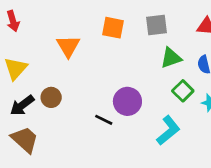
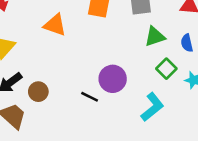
orange triangle: (68, 46) -> (55, 25), turned -40
brown circle: (51, 97) -> (38, 92), moved

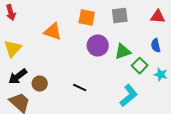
green triangle: (155, 37) -> (123, 52), moved
purple circle: (113, 79) -> (98, 46), moved

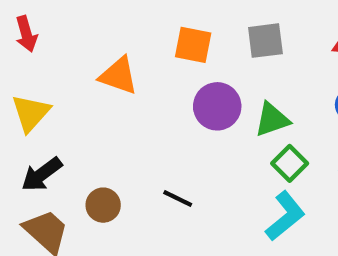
green square: (140, 66) -> (290, 163), moved
brown circle: (40, 84) -> (103, 205), moved

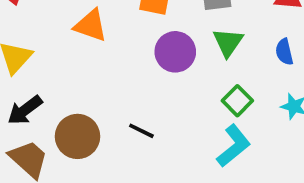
green triangle: (272, 120) -> (228, 42), moved, turned -36
brown circle: (103, 205) -> (77, 136), size x1.5

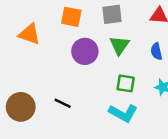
green square: (237, 101) -> (126, 83), turned -36
cyan L-shape: (234, 146) -> (123, 113), turned 68

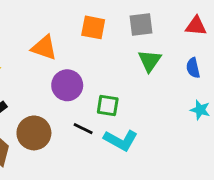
purple circle: (85, 51) -> (67, 85), moved
green square: (126, 83) -> (108, 106), moved
cyan L-shape: (123, 113) -> (121, 140), moved

